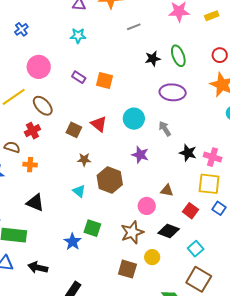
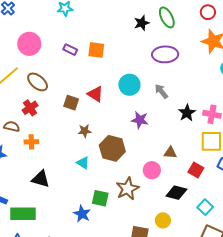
black star: (188, 153) -> (187, 113), turned 30
brown star: (132, 232) -> (127, 189), moved

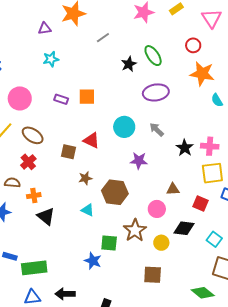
black triangle: (41, 179) -> (46, 216), moved, turned 30
yellow circle: (163, 220) -> (161, 243), moved

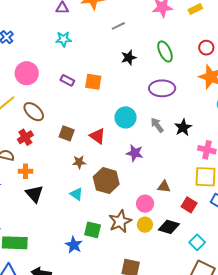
black star: (129, 64) -> (129, 58), moved
red triangle: (91, 140) -> (98, 136), moved
black star: (185, 148) -> (183, 127), moved
yellow circle: (161, 243) -> (145, 225), moved

